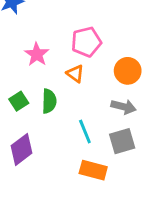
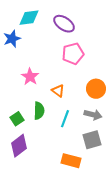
pink pentagon: (86, 42) -> (73, 54), moved
green square: (19, 101) -> (17, 119), moved
cyan line: (85, 131) -> (65, 119), moved, turned 42

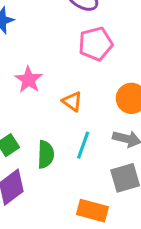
green semicircle: (39, 111) -> (46, 154), moved

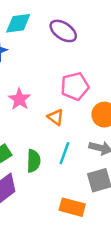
pink pentagon: (96, 44) -> (75, 86), moved

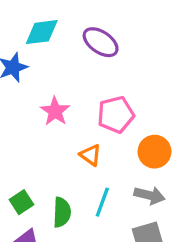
pink star: (19, 99) -> (55, 111), moved

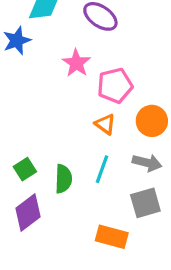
pink star: (55, 111) -> (76, 63), moved
orange triangle: (90, 155) -> (105, 124), moved

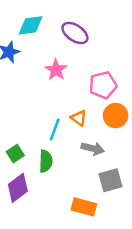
pink pentagon: (115, 86) -> (103, 85), moved
gray arrow: (147, 163) -> (93, 149), moved
cyan line: (102, 169) -> (55, 129), moved

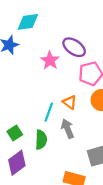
purple ellipse: (75, 33) -> (74, 47), moved
gray arrow: (93, 149) -> (67, 129), moved, turned -126

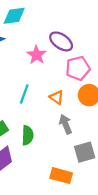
cyan line: (49, 112) -> (24, 94), moved
gray arrow: (67, 129) -> (66, 124), moved

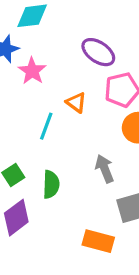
pink star: (37, 55) -> (32, 71), moved
orange triangle: (57, 97) -> (76, 102), moved

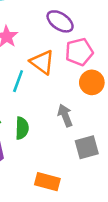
orange triangle: (76, 102) -> (42, 62), size x1.5
orange rectangle: (98, 241) -> (47, 182), moved

